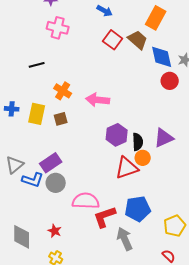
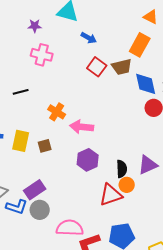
brown trapezoid: (138, 40) -> (122, 67), turned 125
orange cross: (63, 91) -> (57, 112), moved
purple hexagon: (117, 135) -> (88, 160), moved

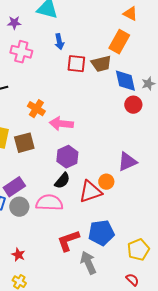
blue arrow: (89, 38) -> (59, 42), moved, turned 49
red square: (97, 67) -> (76, 64), turned -30
brown square: (45, 146) -> (24, 143), size x1.5
black semicircle: (122, 169) -> (62, 181), moved, turned 42
pink semicircle: (70, 228) -> (49, 203), moved

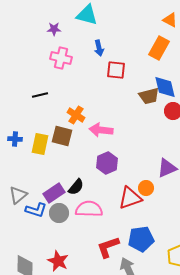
brown trapezoid: (101, 64) -> (149, 96), moved
brown square: (24, 143) -> (62, 136), moved, turned 30
black semicircle: (62, 181) -> (76, 187), moved
red star: (18, 255) -> (58, 261), size x1.5

